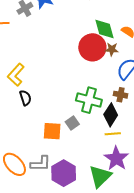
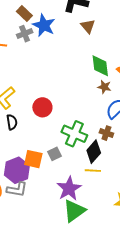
red circle: (92, 47) -> (42, 107), moved, size x0.7
purple star: (116, 158) -> (69, 189), moved
purple hexagon: (64, 173) -> (17, 170), moved

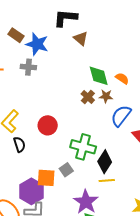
gray cross: (25, 34) -> (28, 67), moved, turned 35
brown cross: (106, 133) -> (88, 97), moved, turned 32

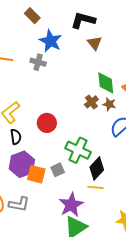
brown rectangle: (16, 35) -> (32, 16), moved
purple hexagon: (31, 191) -> (22, 164), moved

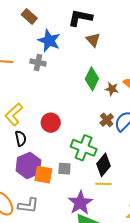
green diamond: (106, 83) -> (92, 79), moved, turned 35
brown cross: (91, 102) -> (107, 120), moved
brown star: (109, 104) -> (112, 89), moved
gray square: (58, 170) -> (64, 169), turned 32

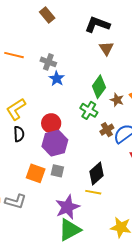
blue star: (49, 41) -> (57, 79), moved, size x0.7
green cross: (84, 148) -> (89, 110), moved, size x0.7
purple hexagon: (28, 165) -> (55, 143), moved

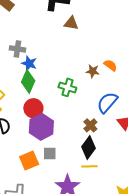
brown triangle: (106, 48) -> (71, 23), turned -35
green diamond: (99, 87) -> (28, 81), moved
brown cross: (107, 130) -> (90, 125), moved
orange square: (36, 173) -> (29, 161), turned -30

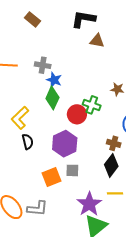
red circle: (33, 108) -> (77, 114), moved
brown cross: (90, 125) -> (114, 143), turned -32
yellow line: (89, 166) -> (115, 193), moved

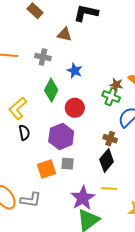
brown triangle: (97, 41) -> (64, 34), moved
blue star: (54, 80) -> (75, 71), moved
green cross: (92, 105) -> (111, 97), moved

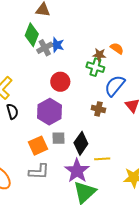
gray cross: (43, 57) -> (45, 48), moved, turned -35
green diamond: (51, 90) -> (32, 35), moved
black diamond: (107, 160) -> (81, 143), moved
gray L-shape: (31, 200) -> (39, 172), moved

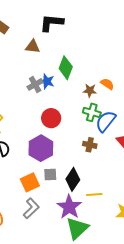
green diamond: (32, 35) -> (66, 68), moved
green cross: (95, 67) -> (92, 112), moved
gray L-shape: (39, 172) -> (31, 208), turned -45

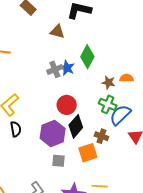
orange semicircle: (107, 84) -> (127, 78), turned -40
black diamond: (73, 179) -> (76, 126), moved
orange square: (30, 182) -> (88, 153), moved

